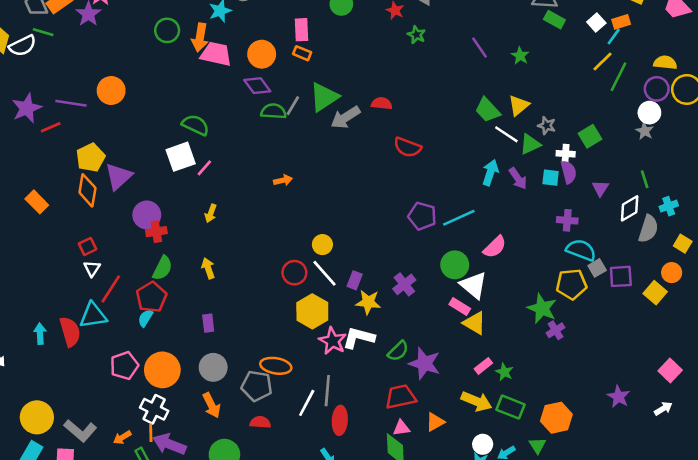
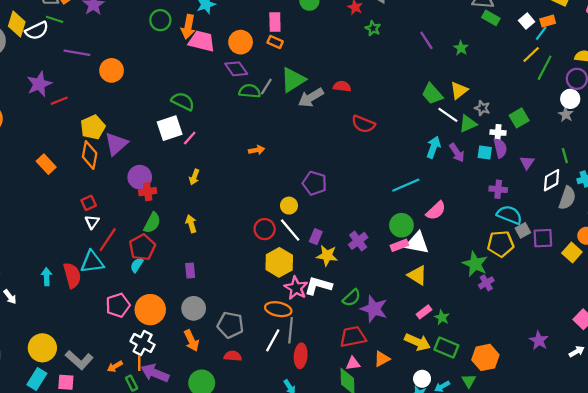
purple line: (71, 103) -> (77, 53), moved
purple pentagon: (422, 216) -> (315, 183), moved
white triangle: (474, 285) -> (417, 243), turned -30
pink rectangle: (460, 306) -> (399, 245), moved, turned -54
orange ellipse: (276, 366) -> (278, 309), moved

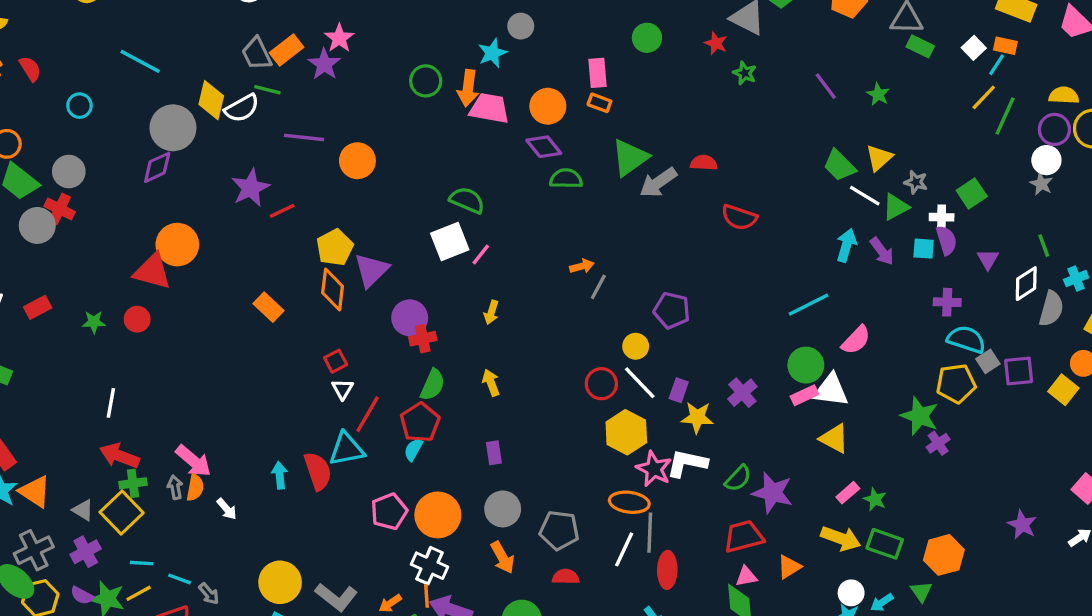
orange rectangle: (548, 21) -> (1005, 46), turned 32
gray line: (266, 87) -> (598, 287), moved

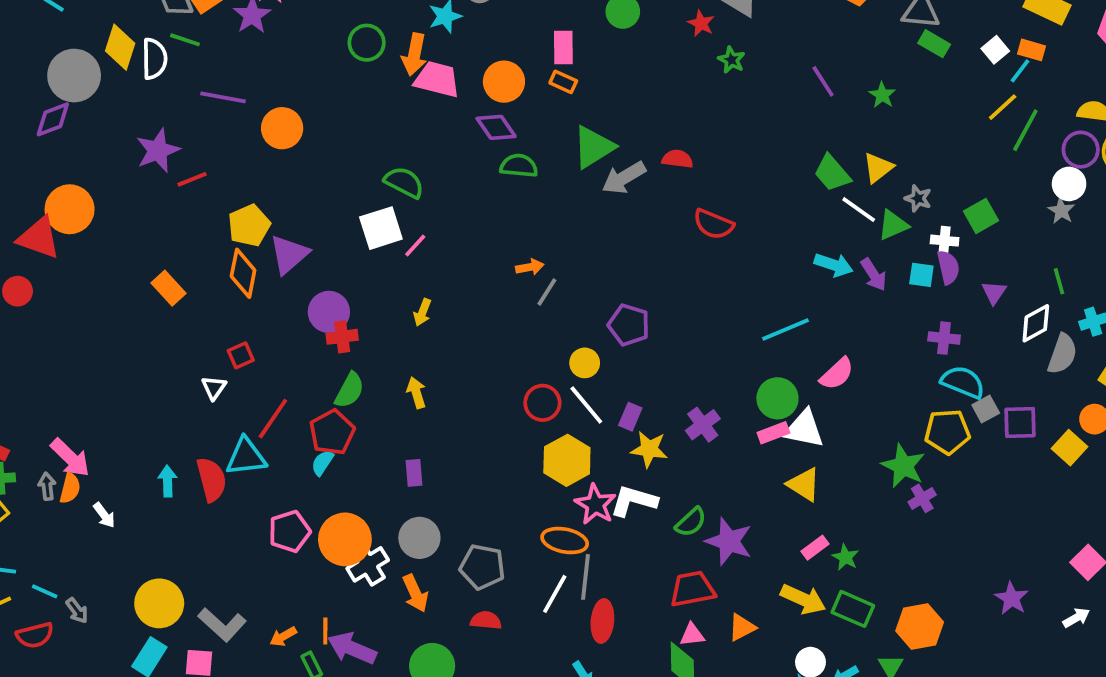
white semicircle: (242, 108) -> (154, 59), turned -66
cyan arrow: (846, 245) -> (834, 265), turned 88
white triangle: (342, 389) -> (214, 388), moved
white cross: (429, 566) -> (368, 564), moved, turned 30

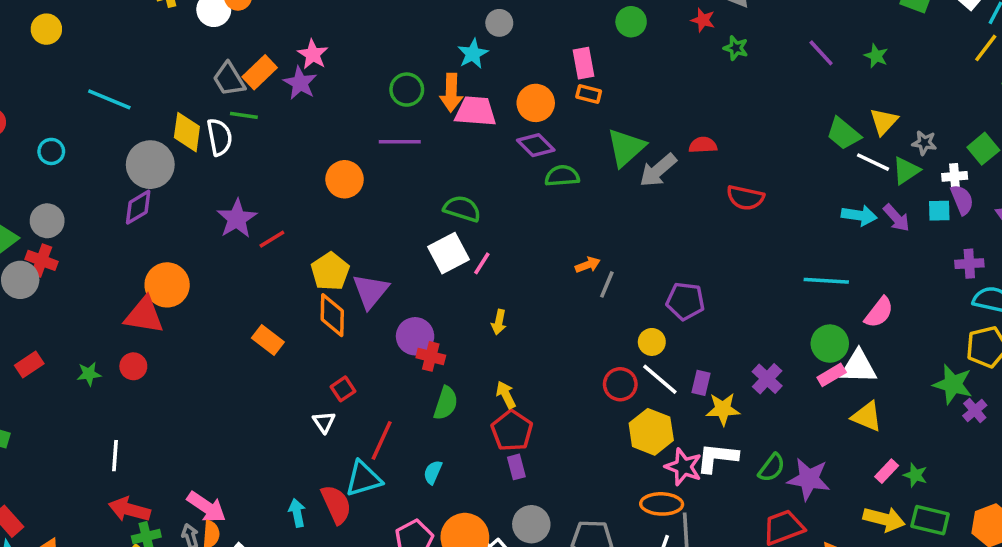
purple line: (223, 97) -> (400, 142), moved
cyan line: (785, 330) -> (826, 281), turned 36
red cross: (342, 337) -> (431, 356), turned 32
red pentagon: (332, 432) -> (512, 431), moved

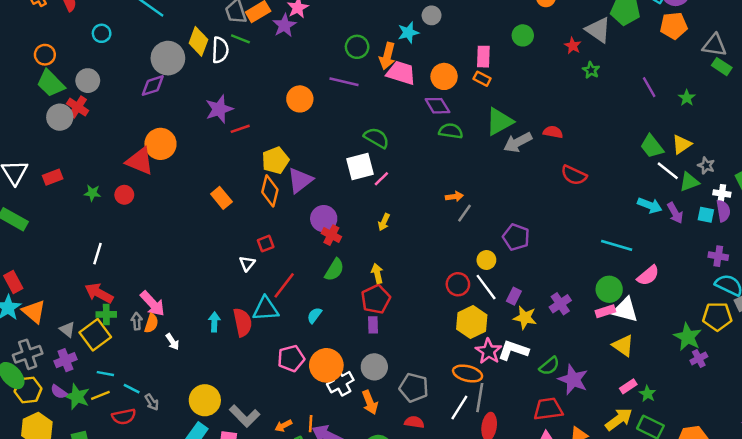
yellow arrow: (884, 519) -> (619, 419), turned -64

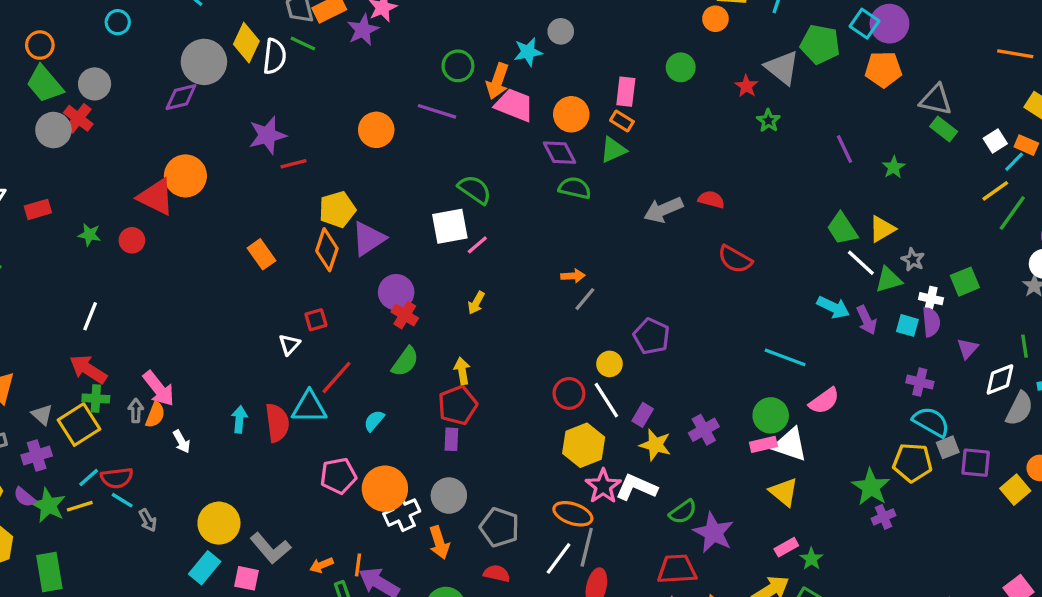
green triangle: (499, 122) -> (613, 150), moved, size x0.7
cyan line: (105, 374) -> (89, 477), turned -56
red semicircle: (124, 417) -> (117, 478), moved

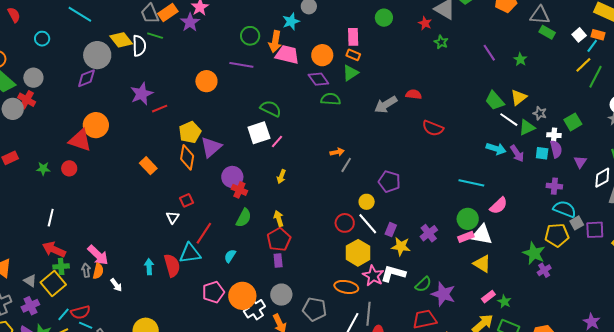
yellow diamond: (246, 43) -> (121, 40), turned -55
orange ellipse: (573, 514) -> (346, 287), moved

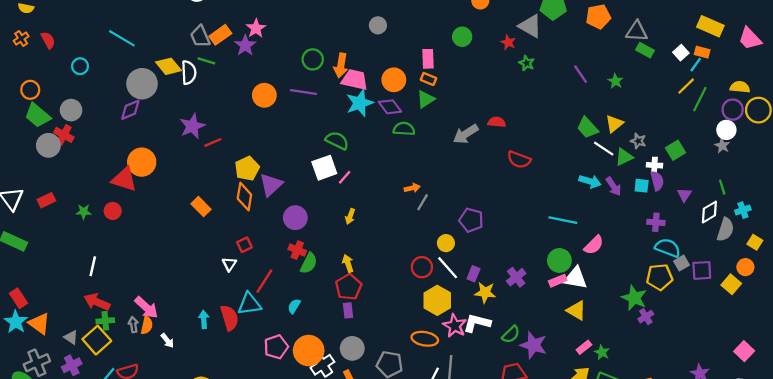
cyan star: (291, 21) -> (360, 103), moved, size x1.4
orange circle: (206, 81) -> (264, 95), moved
red cross: (239, 190) -> (297, 250), moved

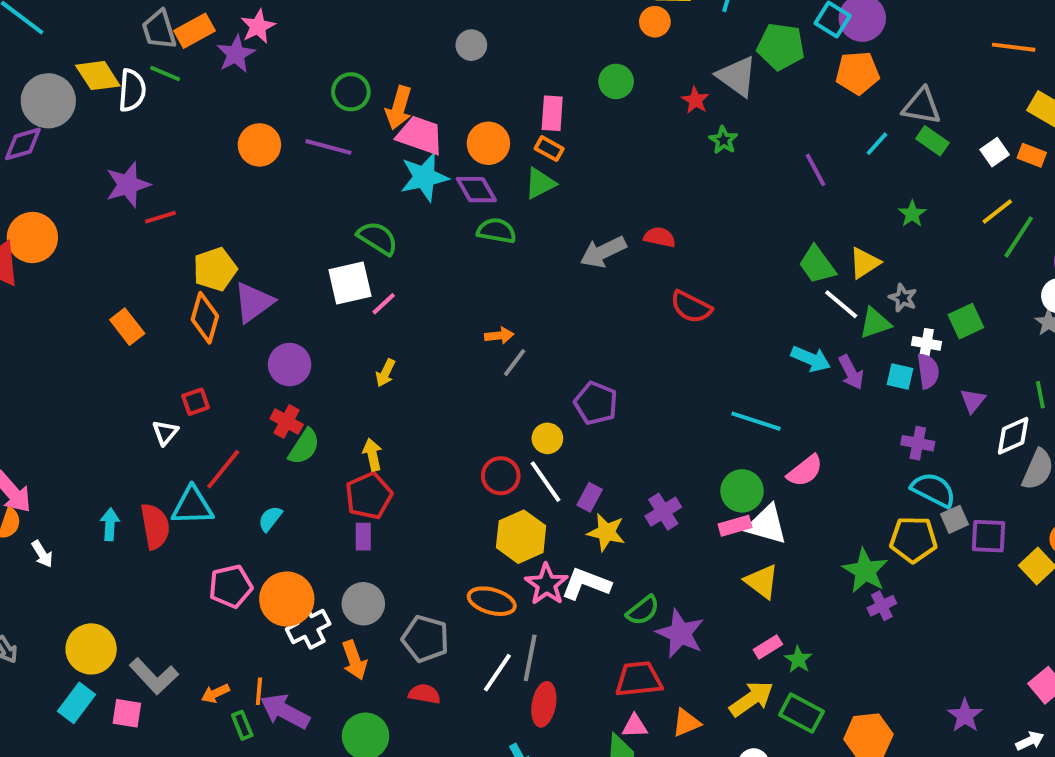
cyan line: (696, 65) -> (877, 144), moved
green star: (615, 81) -> (912, 214), moved

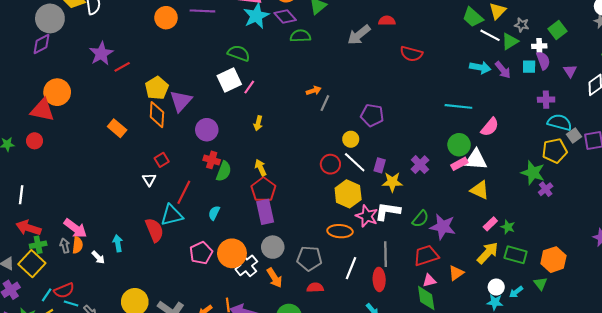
cyan arrow: (110, 524) -> (118, 243), moved
purple rectangle: (363, 537) -> (265, 212), size x1.6
gray line: (530, 658) -> (385, 254), moved

